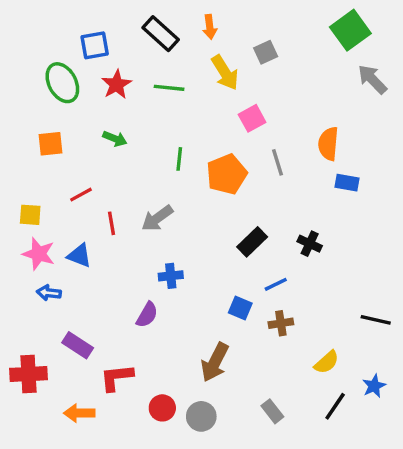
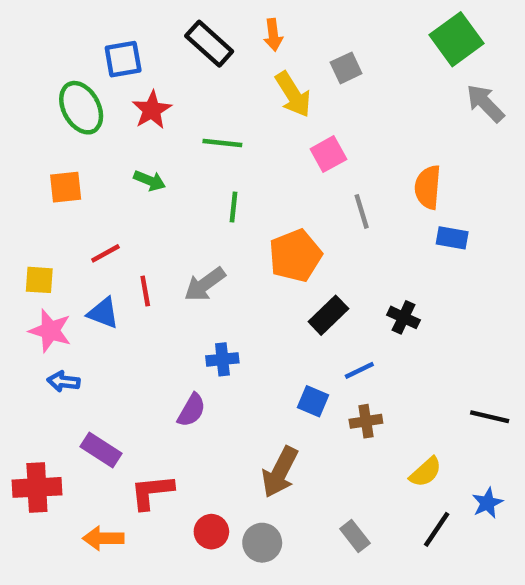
green line: (169, 88) -> (222, 143), moved
orange pentagon: (227, 174) -> (295, 256), moved
blue triangle: (79, 255) -> (103, 313), moved

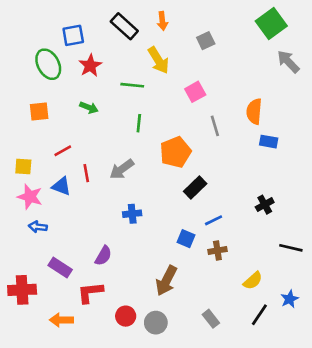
yellow arrow: (293, 94) -> (158, 60), moved
black cross: (404, 317) -> (265, 205), moved, turned 36
purple semicircle: (192, 410) -> (103, 256), moved

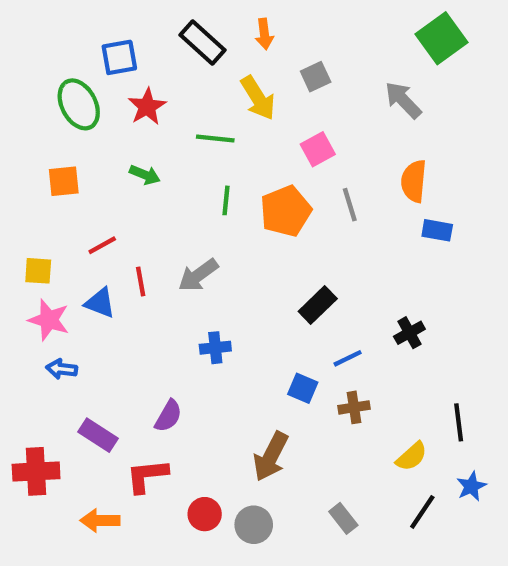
gray square: (206, 41) -> (316, 77), moved
gray arrow: (288, 62) -> (403, 100), moved
orange pentagon: (175, 152) -> (286, 211), moved
black cross: (265, 205) -> (409, 333), moved
black line: (291, 248) -> (459, 422), moved, turned 70

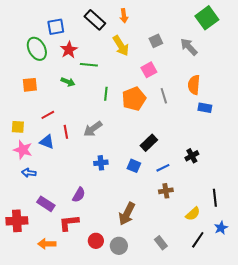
gray square: (316, 77) -> (156, 41), moved
green line: (215, 139) -> (89, 65), moved
blue square: (303, 388) -> (134, 166), moved

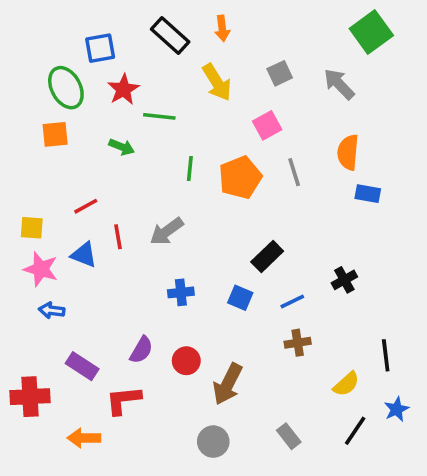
orange square: (30, 85) -> (55, 134), moved
red circle: (96, 241) -> (186, 361), moved

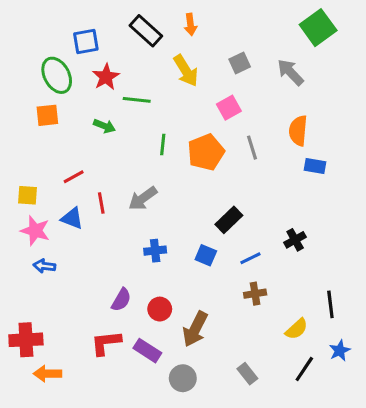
purple rectangle: (82, 366) -> (147, 351), moved
orange arrow: (84, 438) -> (47, 374), moved

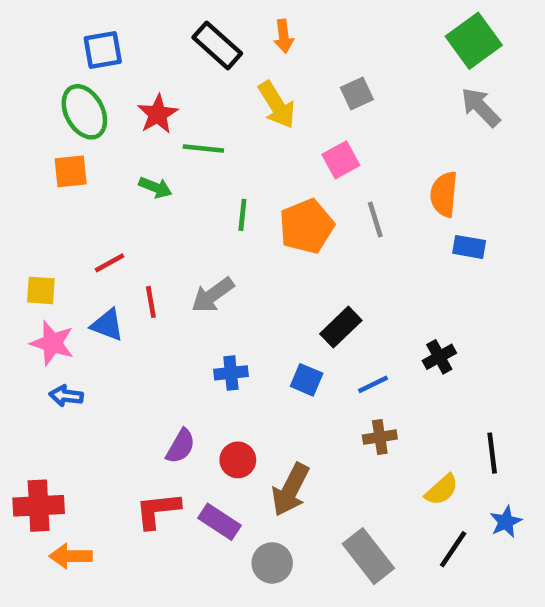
blue square: (86, 41) -> (103, 50), moved
gray arrow: (290, 72) -> (481, 107), moved
gray rectangle: (247, 374) -> (368, 556), size x1.6

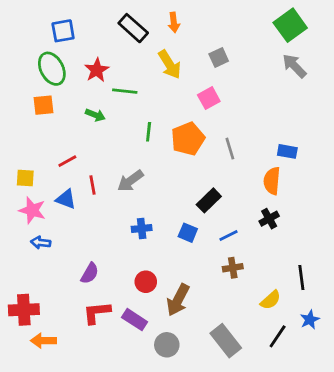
orange semicircle: (444, 194) -> (272, 181), moved
gray line: (375, 219) -> (230, 149), moved
purple semicircle: (181, 446) -> (90, 273), moved

